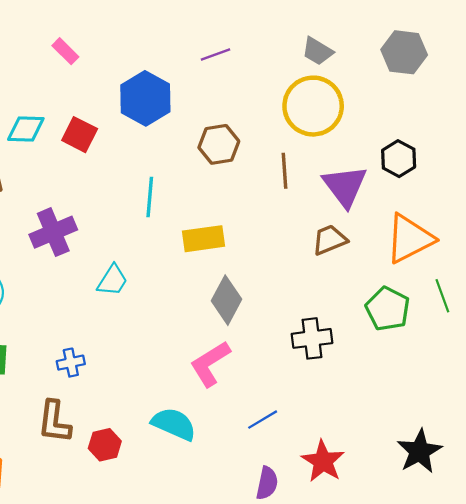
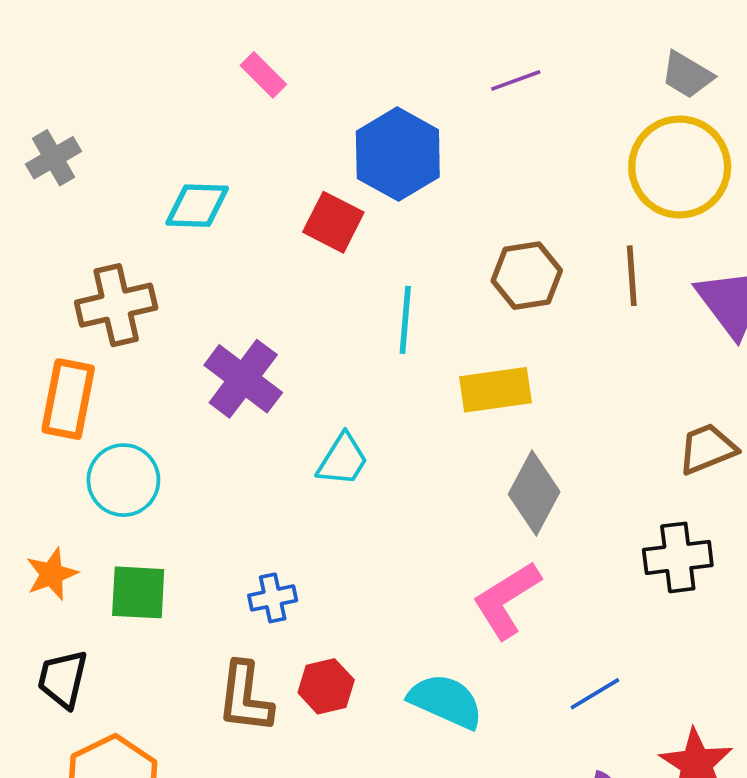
red square: (80, 135) -> (333, 222), moved
brown hexagon: (219, 144) -> (527, 276), moved
purple cross: (53, 232) -> (243, 379), turned -30
brown trapezoid: (330, 240) -> (707, 449), moved
red hexagon: (105, 445) -> (326, 686), moved

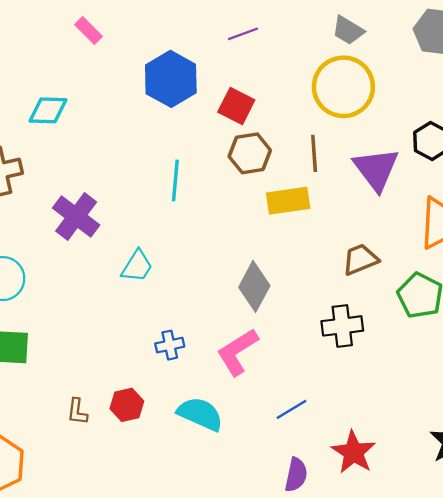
red square: (333, 222) -> (236, 106), moved
yellow rectangle: (495, 390) -> (288, 201), moved
blue cross: (273, 598) -> (170, 345), moved
brown L-shape: (245, 697) -> (77, 412), size x0.6

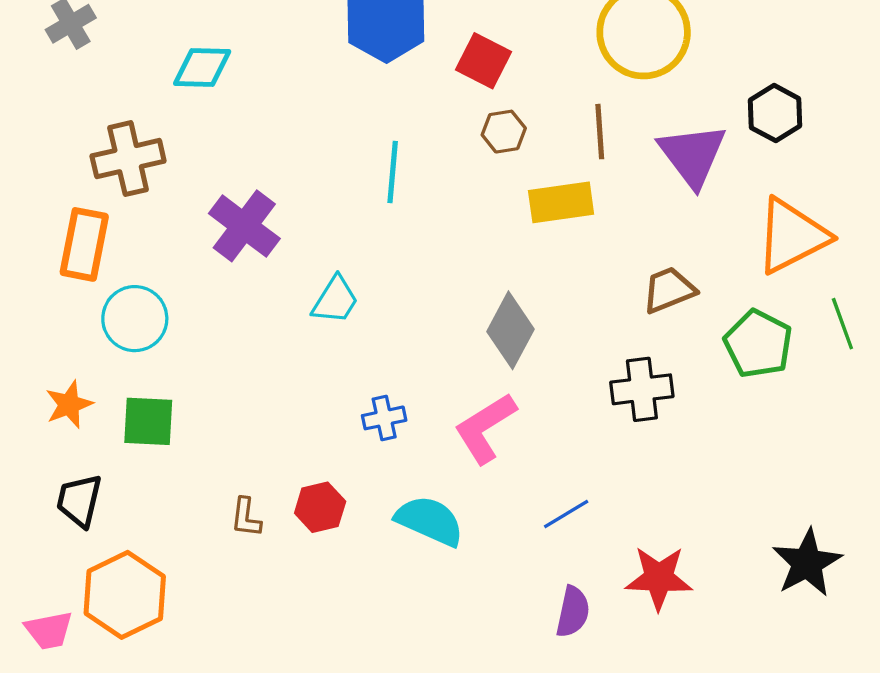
brown hexagon: (250, 153) -> (504, 132), size x0.7
red star: (354, 452) -> (659, 578), turned -30

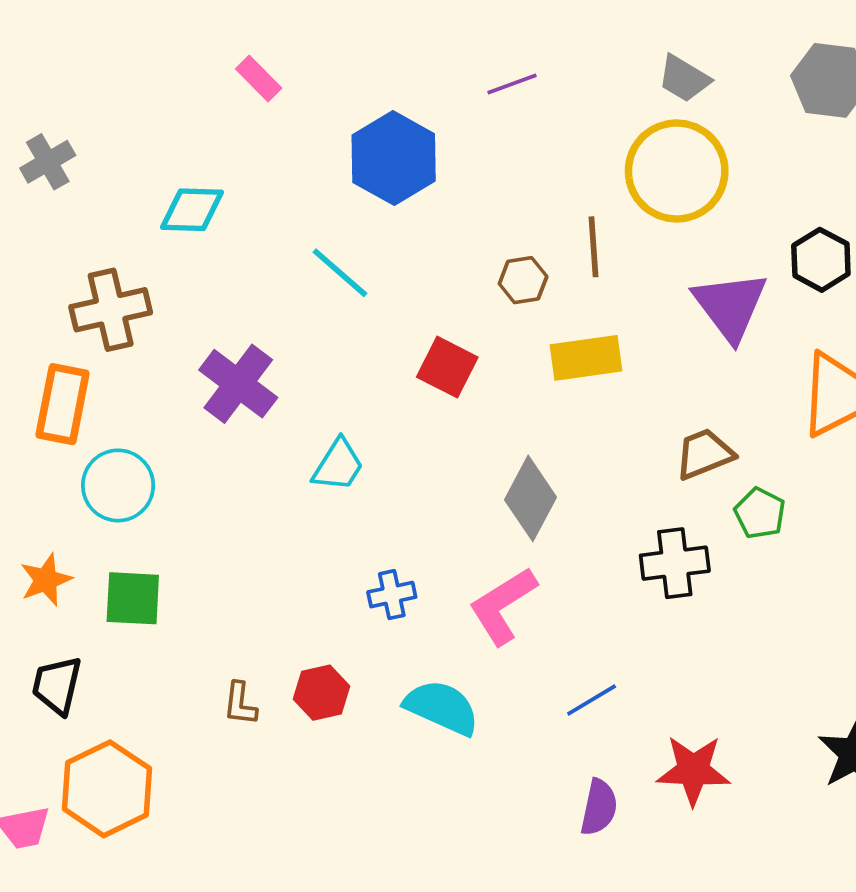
red square: (484, 61) -> (447, 367), moved
brown line: (600, 132) -> (593, 247), moved
cyan line: (393, 172) -> (340, 273), moved, turned -54
green pentagon: (758, 344) -> (760, 513), moved, size x0.7

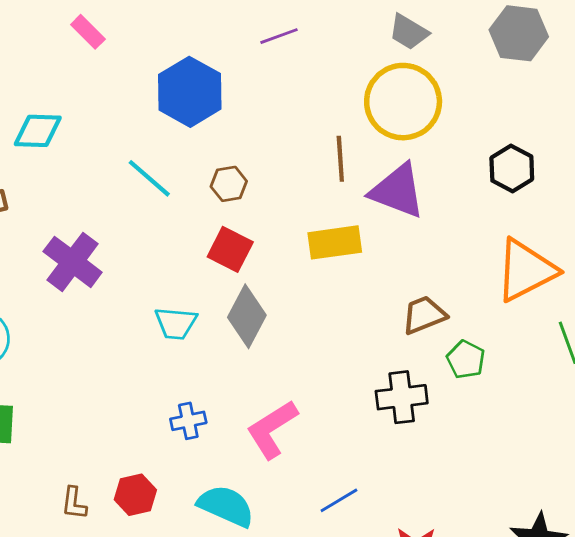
brown hexagon: (523, 280) -> (229, 184), moved
purple triangle: (730, 306) -> (397, 191), moved, turned -32
cyan trapezoid: (338, 465) -> (176, 323), moved, turned 63
gray diamond: (531, 498) -> (247, 316), moved

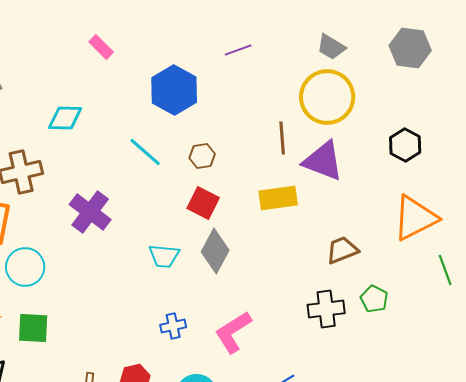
green pentagon: (466, 360) -> (374, 299), moved

